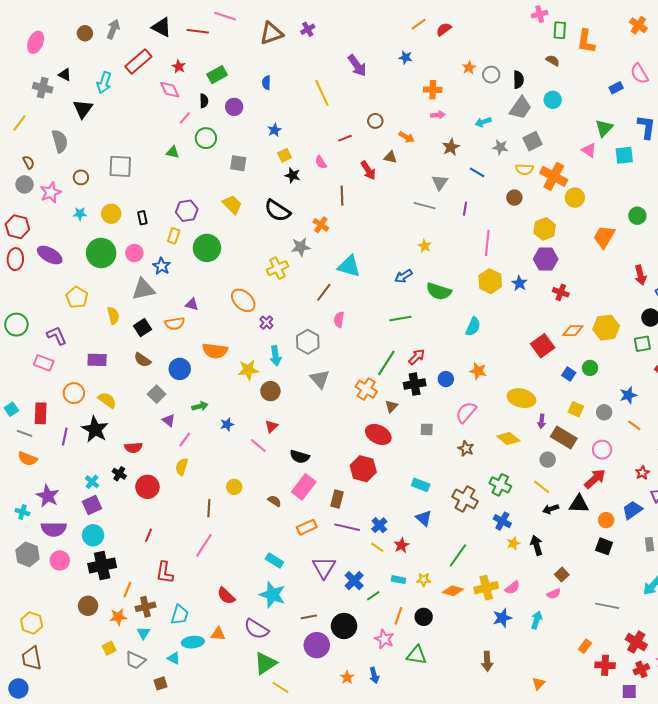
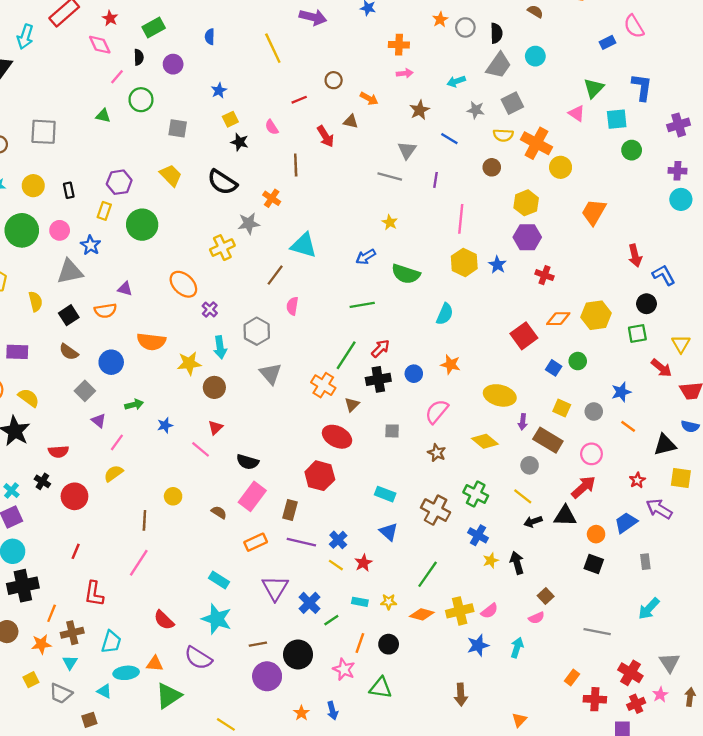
purple arrow: (357, 66) -> (313, 17), turned -40
green circle: (637, 216) -> (632, 150), moved
yellow semicircle: (182, 467) -> (113, 473), turned 36
green triangle: (265, 663) -> (168, 696), moved

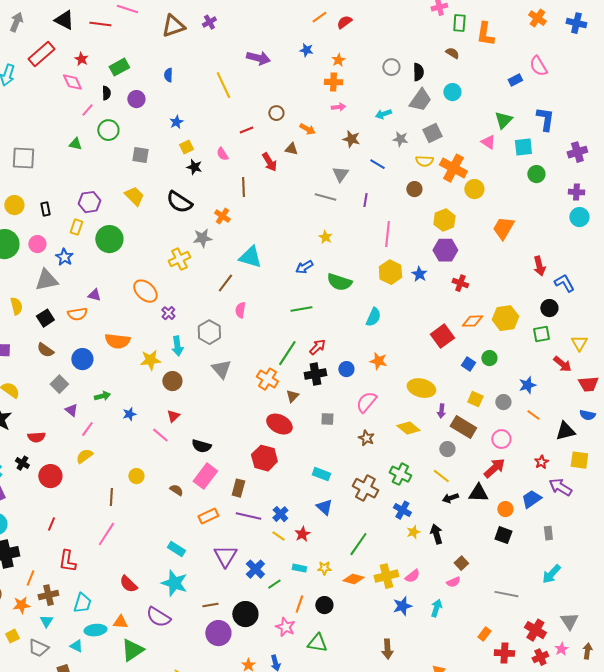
orange star: (440, 19) -> (338, 60), moved
brown star: (420, 110) -> (351, 139), turned -30

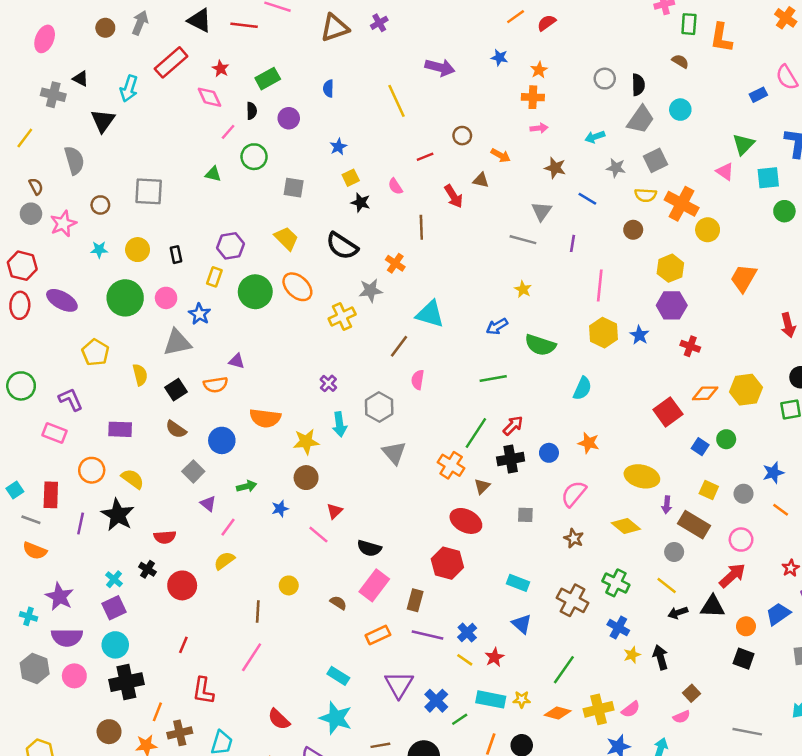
orange ellipse: (145, 291) -> (297, 287), moved
brown circle: (172, 381) -> (306, 478), moved
cyan rectangle: (299, 568) -> (491, 699), size x1.6

